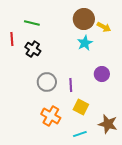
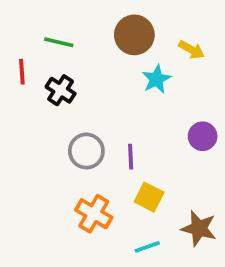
brown circle: (84, 19) -> (134, 35), moved
purple circle: (102, 74) -> (203, 136), moved

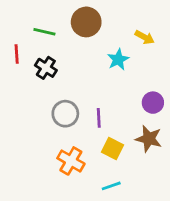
brown circle: (134, 35) -> (86, 22), moved
brown star: (199, 228) -> (149, 139), moved

